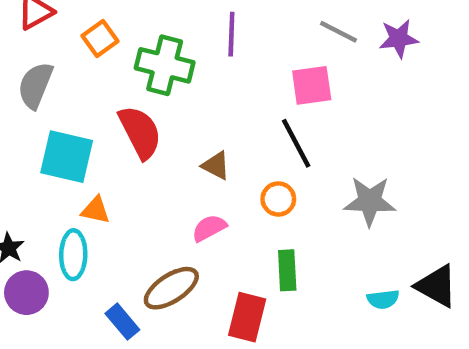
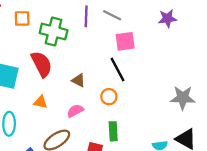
gray line: (338, 32) -> (112, 15), moved
orange square: (100, 39) -> (22, 18), turned 35
gray star: (370, 201) -> (183, 98), moved
orange triangle: (96, 210) -> (41, 102), moved

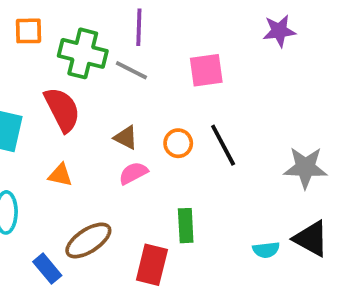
gray line: (112, 15) -> (131, 70), moved
black line: (118, 69) -> (223, 145), moved
orange circle: (109, 97) -> (178, 143), moved
pink semicircle: (75, 111) -> (133, 173), moved

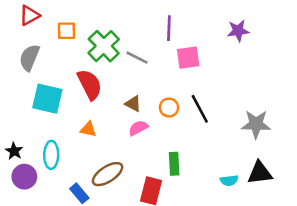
purple line: (139, 27) -> (169, 28), moved
green cross: (83, 53) -> (104, 46), turned 32
black triangle: (311, 239) -> (260, 173), turned -36

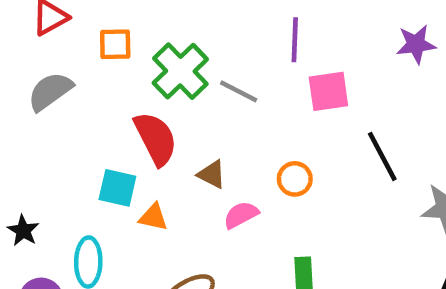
gray semicircle: (29, 58) -> (50, 91), turned 32
cyan square: (47, 99) -> (117, 188), moved, size x0.7
brown triangle: (133, 104) -> (212, 174), moved
black line: (200, 109) -> (382, 156), moved
black star: (14, 151) -> (23, 231), moved

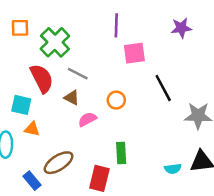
gray line: (239, 91) -> (78, 74), moved
orange triangle: (153, 217) -> (32, 129), moved

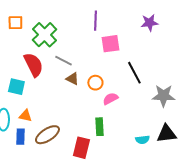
brown triangle: (72, 98) -> (72, 79), moved
pink semicircle: (87, 119) -> (110, 99), moved
orange triangle: (32, 129) -> (25, 116), moved
blue rectangle: (32, 181) -> (20, 137), moved, turned 42

